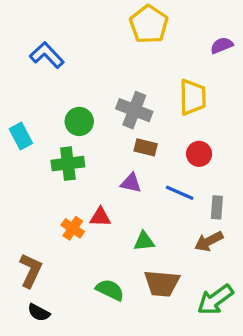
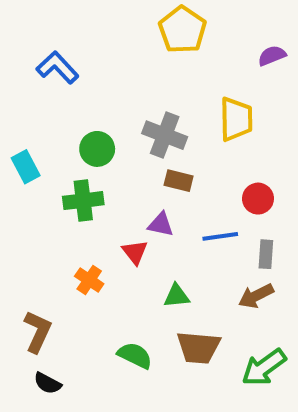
red circle: (199, 154) -> (258, 199), moved
blue line: (180, 193) -> (220, 236), turned -32
red triangle: (100, 217) -> (135, 252), moved, turned 50

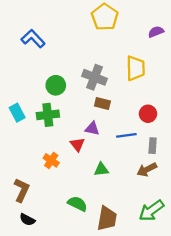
cyan rectangle: (26, 167) -> (17, 113), moved
brown trapezoid: (198, 348) -> (107, 218), moved, turned -85

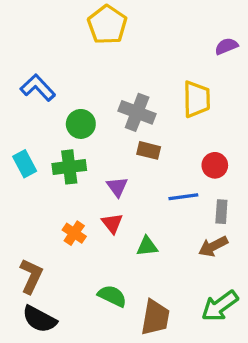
yellow pentagon: (105, 17) -> (107, 25), moved
blue L-shape: (33, 39) -> (38, 88), moved
purple triangle: (92, 129) -> (117, 187), moved, turned 42
red triangle: (77, 144) -> (112, 223), moved
black semicircle: (27, 220) -> (39, 319), size x1.5

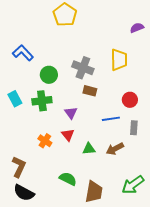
brown arrow: (213, 246) -> (115, 149), moved

